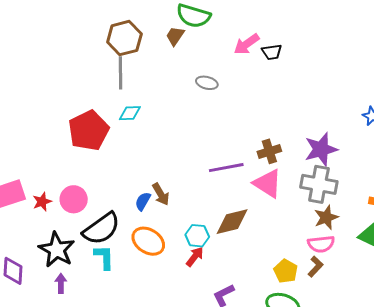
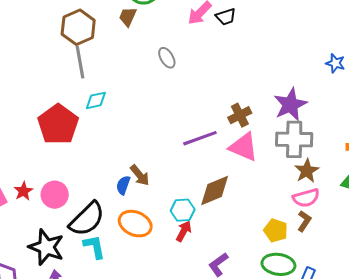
gray ellipse: (207, 83) -> (167, 58), turned 55
red star: (42, 202) -> (23, 191), moved

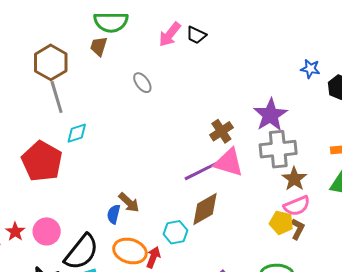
black trapezoid: (226, 17) -> (196, 35), turned 50
purple line: (200, 138) -> (201, 171), moved
yellow pentagon: (276, 230) -> (281, 223), moved
red arrow: (184, 231) -> (153, 257), moved

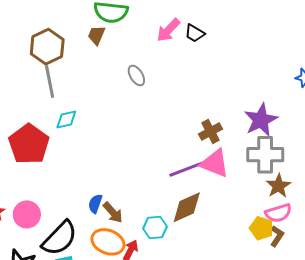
brown arrow: (129, 202) -> (113, 212), moved

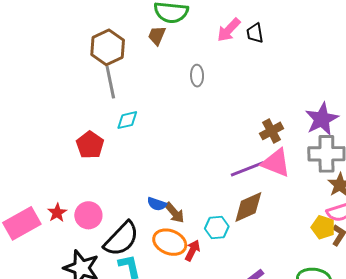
black trapezoid: (195, 33) -> (255, 33), turned 50
gray ellipse: (136, 76) -> (197, 76), turned 30
red pentagon: (29, 144) -> (90, 145), size x0.7
blue semicircle: (95, 204) -> (157, 204), turned -90

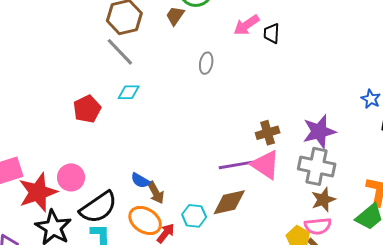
gray line: (110, 82) -> (120, 52), turned -44
red star: (57, 213) -> (38, 192), moved, size x2.0

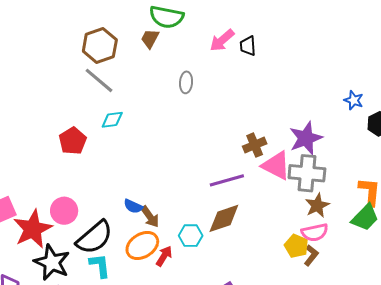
pink triangle: (265, 165) -> (276, 166), moved
orange ellipse: (145, 220) -> (142, 245), turned -60

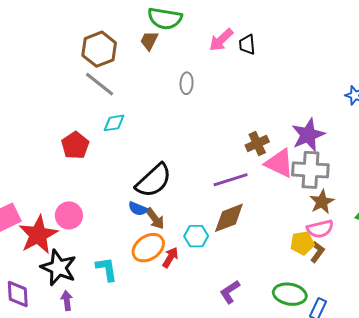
black semicircle: (94, 237) -> (154, 181), moved
yellow pentagon: (296, 246) -> (302, 243), turned -30

